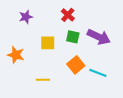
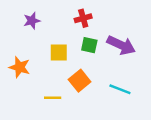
red cross: (68, 15) -> (83, 18), turned 32
orange square: (76, 65) -> (80, 81), moved

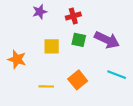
purple star: (32, 21) -> (40, 12), moved
orange square: (80, 81) -> (78, 80), moved
cyan line: (120, 89) -> (117, 75), moved

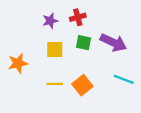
purple star: (40, 12) -> (50, 21), moved
orange star: (17, 59) -> (18, 63), turned -30
yellow line: (46, 86) -> (55, 84), moved

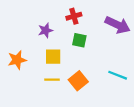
purple star: (50, 21) -> (45, 30), moved
purple arrow: (113, 43) -> (118, 25), moved
yellow square: (55, 49) -> (53, 57), moved

